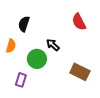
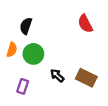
black arrow: (53, 45) -> (57, 76), moved
green circle: (37, 59) -> (33, 54), moved

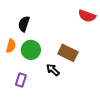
red semicircle: (85, 24) -> (87, 16), moved, turned -42
brown rectangle: (86, 78) -> (68, 53), moved

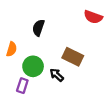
black semicircle: (24, 24) -> (38, 28), moved
green circle: (31, 50) -> (33, 66), moved

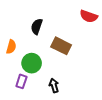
brown rectangle: (73, 57) -> (61, 46), moved
black arrow: (57, 75) -> (54, 86), moved, turned 32

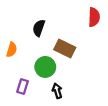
red semicircle: (89, 16) -> (94, 17), turned -108
green circle: (32, 63) -> (45, 67), moved

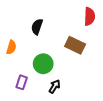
brown rectangle: (65, 49) -> (75, 45), moved
black arrow: (57, 91) -> (55, 86), turned 48

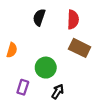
red semicircle: (89, 16) -> (73, 20), moved
black semicircle: (37, 27) -> (39, 17), moved

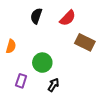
red semicircle: (73, 20) -> (68, 18), turned 42
brown rectangle: (80, 48) -> (85, 42), moved

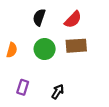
brown rectangle: (85, 42) -> (76, 46), moved, turned -30
green circle: (42, 63) -> (45, 49), moved

